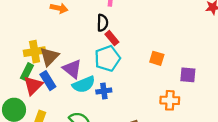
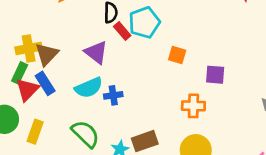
cyan pentagon: (107, 58) -> (144, 23), moved
purple triangle: (72, 69) -> (96, 52), moved

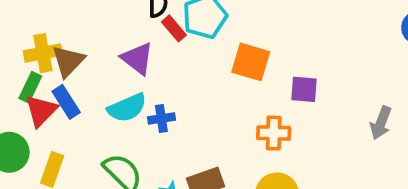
orange square: (177, 55) -> (251, 62), size x1.5

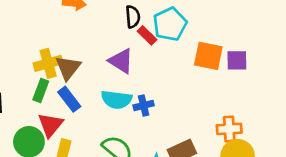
purple square: (304, 89) -> (237, 60), moved
cyan semicircle: (127, 108) -> (116, 100), turned 36
red triangle: (41, 111) -> (51, 125), moved
orange cross: (274, 133) -> (229, 129), moved

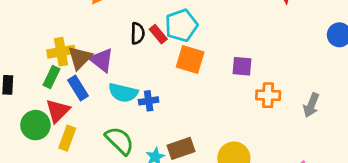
black semicircle: (133, 17) -> (138, 33), moved
orange square: (208, 56) -> (190, 60), moved
purple triangle: (121, 61) -> (102, 60), moved
orange cross: (229, 129) -> (268, 95), moved

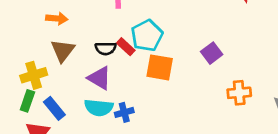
black semicircle: (138, 33) -> (106, 48), turned 95
brown triangle: (80, 58) -> (63, 51), moved
purple triangle: (102, 60) -> (99, 78), moved
purple square: (242, 66) -> (212, 53), moved, turned -35

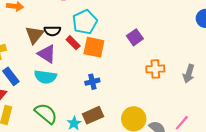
red rectangle: (126, 47) -> (73, 43), moved
brown triangle: (63, 51) -> (34, 35), moved
blue cross: (124, 112) -> (92, 82), moved

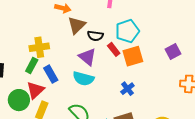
brown triangle: (34, 35) -> (77, 25), moved
orange square: (94, 47) -> (133, 56), turned -35
blue cross: (92, 82) -> (127, 89), turned -32

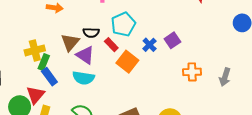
brown triangle: (77, 25) -> (70, 42), moved
orange square: (133, 56) -> (127, 62), moved, turned -30
green rectangle: (32, 65) -> (44, 62), moved
blue cross: (127, 89) -> (150, 45), moved

